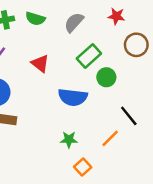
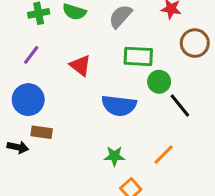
green rectangle: (89, 56) -> (138, 56), turned 45
black line: (129, 116) -> (180, 106), moved

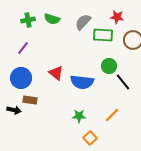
green rectangle: (138, 56) -> (103, 35), moved
red triangle: (80, 65) -> (56, 73), moved

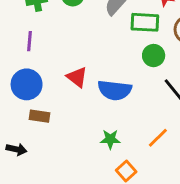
purple line: (23, 48) -> (29, 41), turned -32
green circle: (109, 66) -> (154, 56), moved
black arrow: (14, 110) -> (16, 149), moved

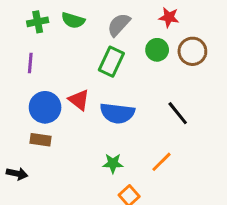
green rectangle: (145, 22) -> (111, 62), moved, turned -68
green circle: (154, 56) -> (157, 50), moved
blue circle: (27, 84) -> (45, 107), moved

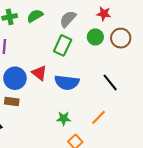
green semicircle: (73, 20) -> (35, 16), turned 133

